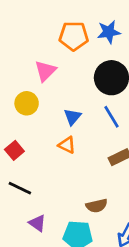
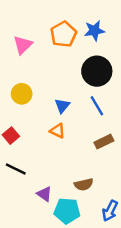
orange pentagon: (74, 36) -> (63, 34), turned -30
pink triangle: (45, 71) -> (23, 45), moved
purple triangle: (37, 223) -> (44, 194), moved

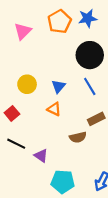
yellow circle: (22, 94) -> (27, 84), moved
brown semicircle: (84, 184) -> (78, 137), moved
purple triangle: (44, 194) -> (41, 156), moved

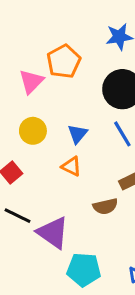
orange pentagon: (59, 22) -> (64, 61), moved
pink triangle: (23, 31) -> (31, 81), moved
purple triangle: (41, 156) -> (53, 233), size x1.6

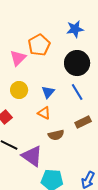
brown semicircle: (105, 206) -> (56, 135), moved

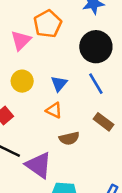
brown rectangle: (83, 122) -> (104, 122), turned 63

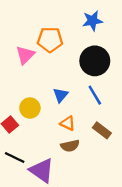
orange pentagon: (48, 24) -> (50, 40), turned 30
yellow circle: (22, 81) -> (30, 108), moved
orange triangle: (54, 110) -> (68, 123), moved

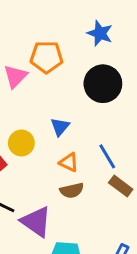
blue star: (92, 21) -> (100, 33), turned 30
blue line: (95, 95) -> (107, 156), moved
brown rectangle: (102, 130) -> (121, 186), moved

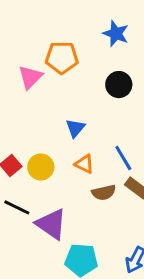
black circle: (103, 84) -> (119, 85), size x0.7
yellow circle: (21, 143) -> (41, 167), moved
brown semicircle: (72, 190) -> (104, 192), moved

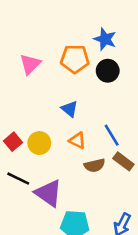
blue star: (116, 34) -> (105, 39), moved
orange pentagon: (62, 58) -> (75, 59), moved
blue triangle: (75, 128) -> (70, 109), turned -30

